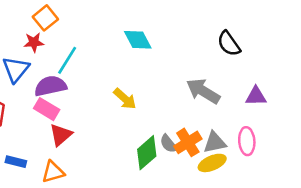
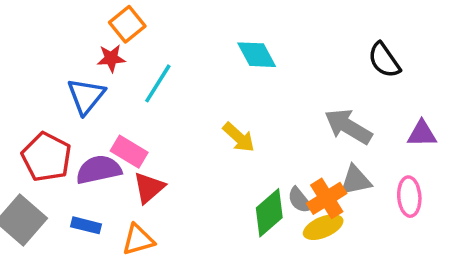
purple semicircle: (50, 86) -> (99, 170), moved
gray triangle: (215, 142) -> (355, 180), moved
yellow ellipse: (212, 163) -> (323, 227), moved

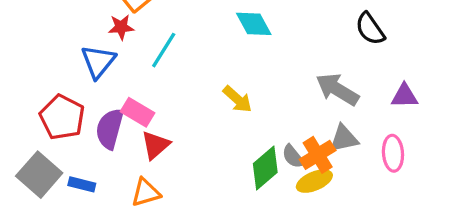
purple semicircle: (99, 170) -> (110, 129), turned -63
blue rectangle: (86, 225) -> (82, 184), moved

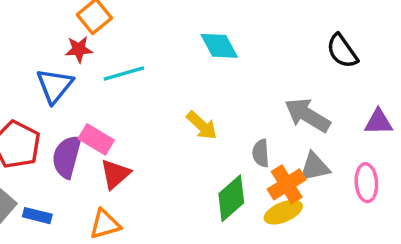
cyan line: (164, 50) -> (124, 74), turned 42
gray semicircle: (293, 157) -> (261, 153), moved, turned 35

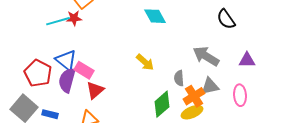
cyan line: (124, 74) -> (58, 21), moved
blue triangle: (55, 86) -> (66, 60), moved, turned -30

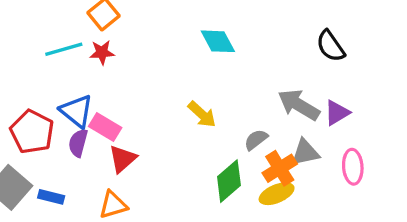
red star: (74, 18) -> (102, 52), moved
purple triangle: (247, 60) -> (337, 113), moved, turned -30
gray semicircle: (179, 78) -> (256, 140), turned 56
purple semicircle: (67, 80) -> (78, 143), size x0.7

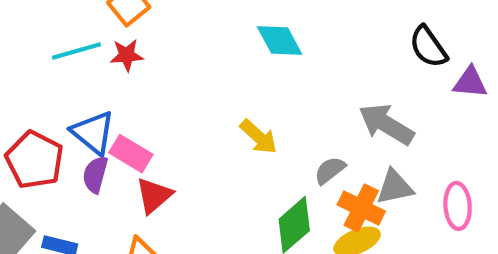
purple triangle: (337, 113) -> (470, 82), moved, turned 36
orange cross: (280, 168) -> (361, 208), turned -32

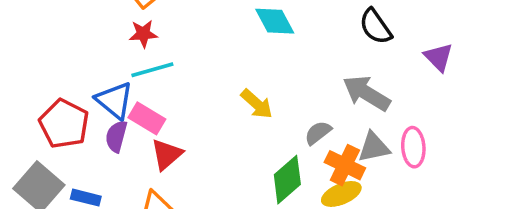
black semicircle: (428, 47) -> (376, 27), moved
cyan line: (76, 51) -> (152, 70), moved
purple triangle: (470, 82) -> (439, 57), turned 40
pink ellipse: (458, 206) -> (413, 147), moved

